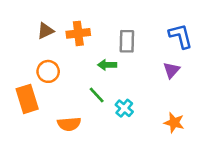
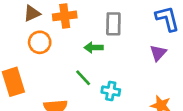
orange circle: (48, 71) -> (40, 42), moved
cyan cross: (124, 108) -> (111, 91), turned -30

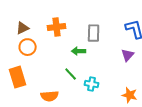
brown triangle: (32, 13) -> (23, 28), moved
orange circle: (40, 42) -> (28, 47), moved

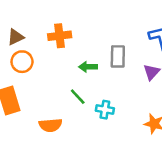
gray rectangle: (94, 33) -> (118, 56), moved

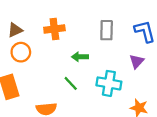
gray rectangle: (118, 56) -> (107, 30), moved
cyan cross: (105, 110) -> (109, 83), moved, size x1.5

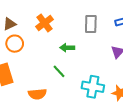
orange cross: (54, 29) -> (45, 23), turned -30
cyan cross: (109, 83) -> (93, 87), moved

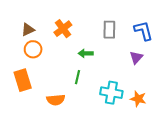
green line: (59, 71) -> (77, 77), turned 56

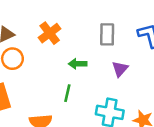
purple triangle: (136, 58) -> (120, 69), moved

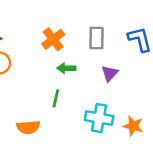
orange cross: (50, 33) -> (53, 39), moved

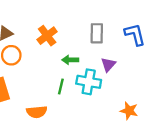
orange cross: (53, 39) -> (47, 36), moved
cyan cross: (99, 118) -> (89, 82), moved

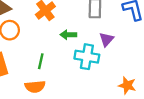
green line: (61, 86) -> (41, 61), moved

